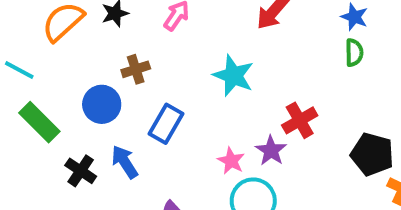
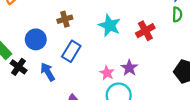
brown cross: (136, 69) -> (65, 19), moved
red cross: (300, 120) -> (145, 31), moved
black cross: (81, 171) -> (19, 67), moved

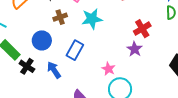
brown cross: (65, 19) -> (60, 17), moved
cyan star: (110, 25) -> (92, 19), moved, turned -30
purple star: (129, 68) -> (135, 49), moved

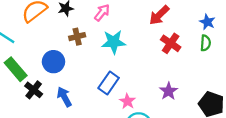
red cross: (142, 29) -> (171, 43), moved, turned -30
purple star: (135, 49) -> (169, 91), moved
blue rectangle: (75, 50) -> (109, 83), moved

